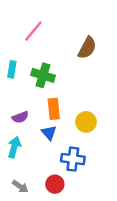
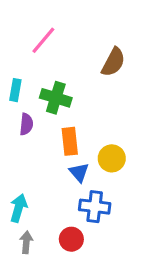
purple semicircle: (20, 117) -> (26, 124), moved, turned -63
blue triangle: (49, 133) -> (79, 172), moved
cyan arrow: (14, 147) -> (19, 208), moved
gray arrow: (20, 187) -> (26, 242), turned -119

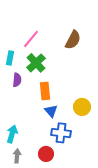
pink line: (43, 40) -> (31, 39), moved
green cross: (56, 98) -> (36, 63), turned 30
yellow circle: (112, 158) -> (82, 107), moved

